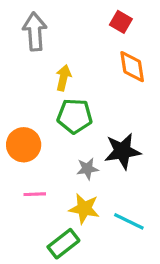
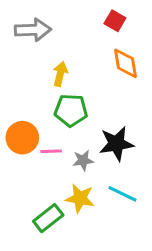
gray arrow: (35, 31) -> (33, 30), turned 92
pink line: (35, 194) -> (51, 151), moved
cyan line: (129, 221) -> (123, 194), moved
green rectangle: (63, 244) -> (48, 218), moved

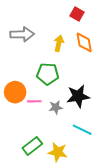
gray arrow: (33, 30) -> (22, 34), moved
yellow arrow: (60, 74) -> (59, 43), moved
yellow star: (80, 198) -> (58, 152), moved

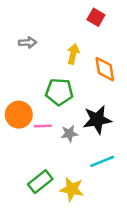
gray arrow: (22, 34) -> (28, 43), size x0.6
orange diamond: (84, 42) -> (105, 69), moved
cyan line: (82, 130) -> (102, 161), turned -48

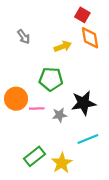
gray arrow: (28, 43) -> (24, 37), turned 56
yellow arrow: (73, 54) -> (63, 46), turned 56
orange diamond: (105, 69) -> (90, 38), moved
yellow star: (72, 189) -> (62, 163), turned 30

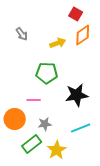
orange diamond: (90, 38) -> (83, 35), turned 65
orange circle: (16, 99) -> (15, 119), moved
gray star: (60, 115) -> (45, 124), moved

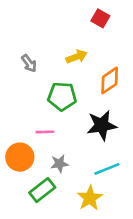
gray arrow: (22, 34) -> (29, 63), moved
orange diamond: (83, 35) -> (110, 80), moved
yellow star: (57, 150) -> (90, 198), moved

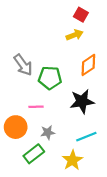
yellow arrow: (77, 57) -> (75, 35), moved
gray arrow: (29, 63) -> (23, 65), moved, size x1.5

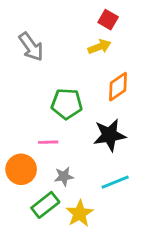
gray arrow: (23, 65) -> (31, 47), moved
yellow star: (72, 160) -> (80, 213), moved

